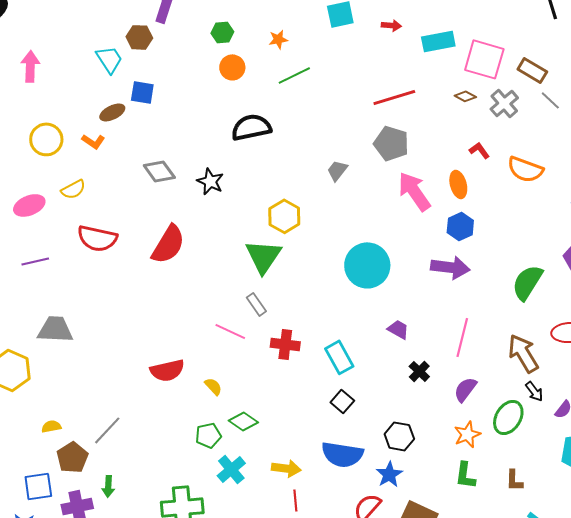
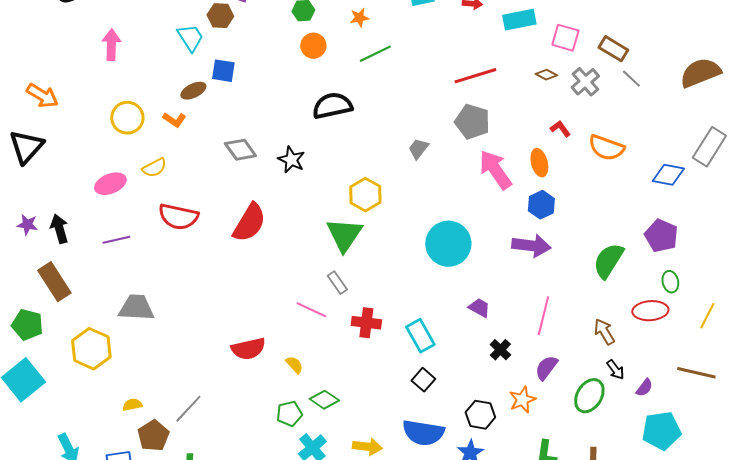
pink square: (484, 59) -> (565, 38), size x0.7
brown arrow: (523, 353) -> (604, 332), size x0.7
orange star: (467, 434) -> (522, 400), moved

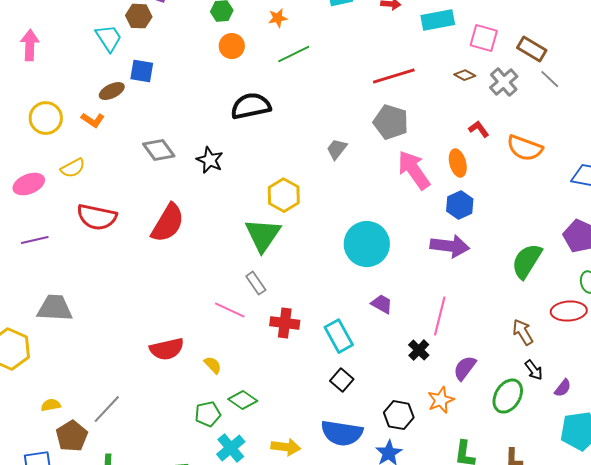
purple trapezoid: (479, 308) -> (382, 304), moved
pink line: (543, 316) -> (440, 316), moved

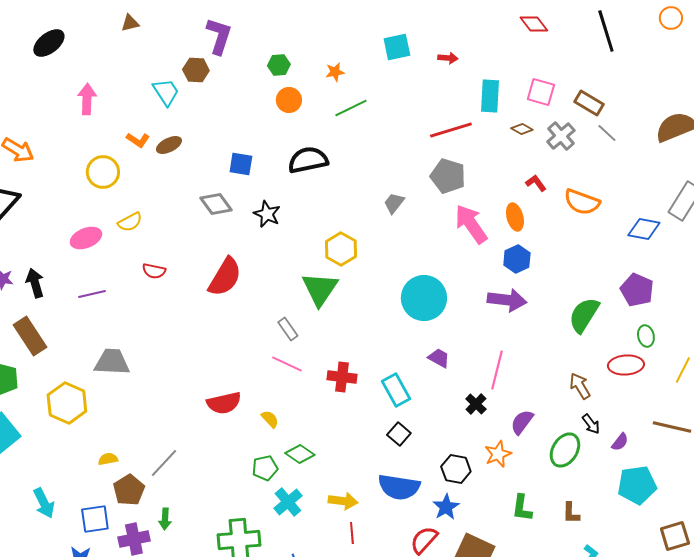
cyan rectangle: (438, 20) -> (490, 96), moved, turned -76
blue square: (142, 71) -> (241, 164), moved
orange L-shape: (93, 120) -> (138, 140), moved
red semicircle: (97, 217) -> (154, 271), size x0.6
gray rectangle: (256, 283) -> (288, 329), moved

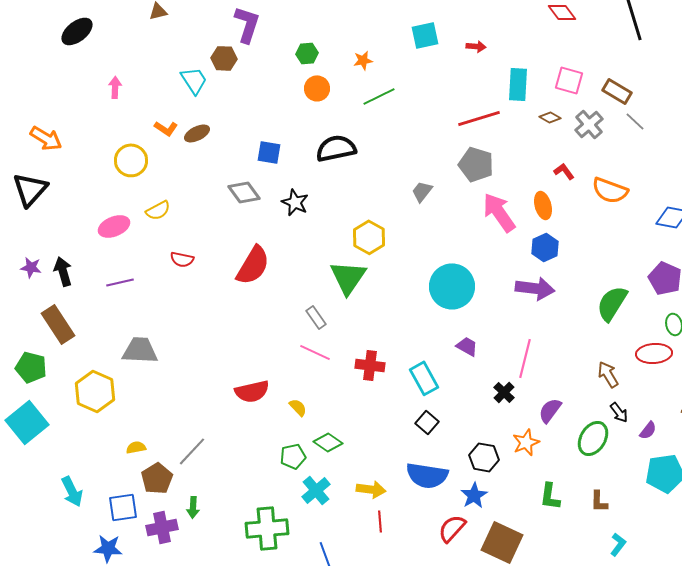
pink arrow: (87, 99) -> (115, 87), size x0.7

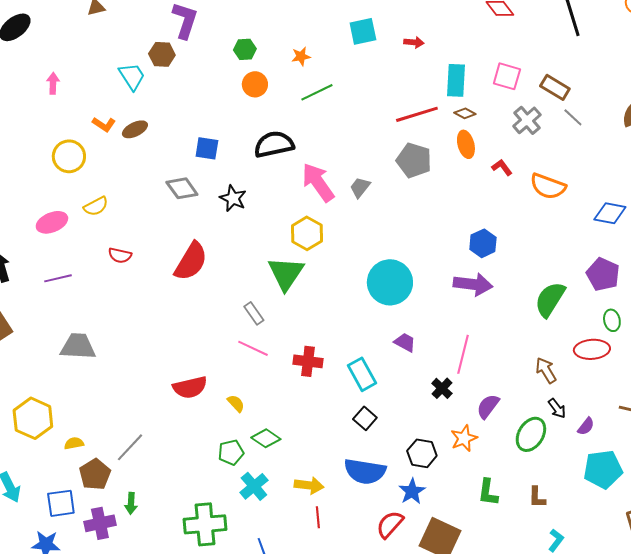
brown diamond: (550, 117) -> (465, 113), moved
orange ellipse: (543, 205) -> (466, 144), moved
pink arrow: (499, 212) -> (318, 182), moved
yellow hexagon: (95, 391) -> (33, 418), moved

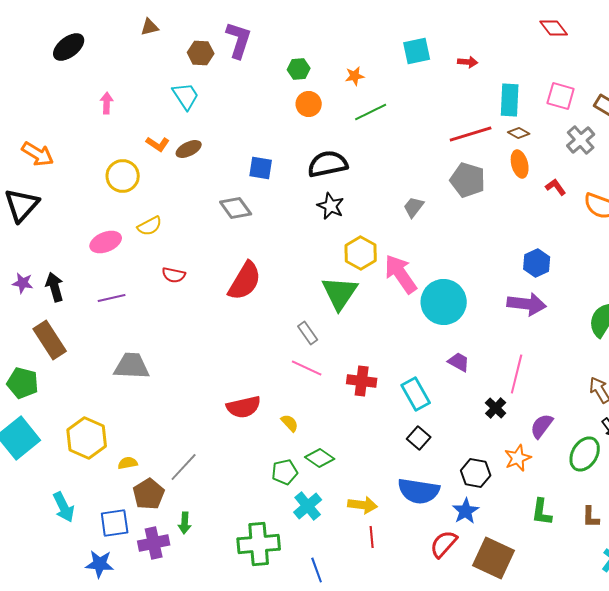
brown hexagon: (162, 54) -> (201, 53), moved
pink arrow: (318, 182) -> (401, 274), moved
black star: (233, 198) -> (331, 206), moved

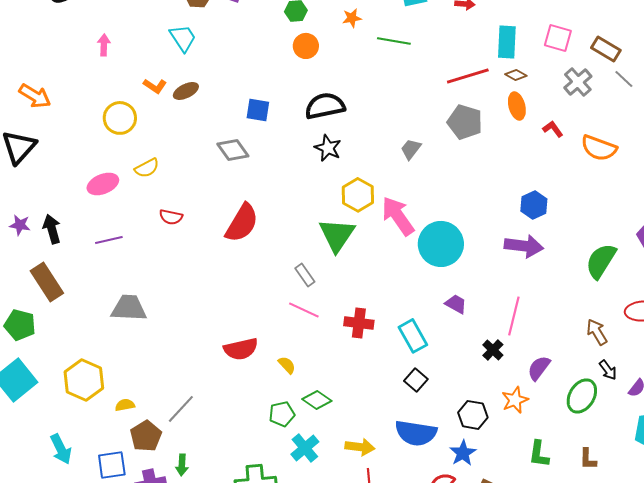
green line: (371, 112) -> (394, 41), moved, turned 36

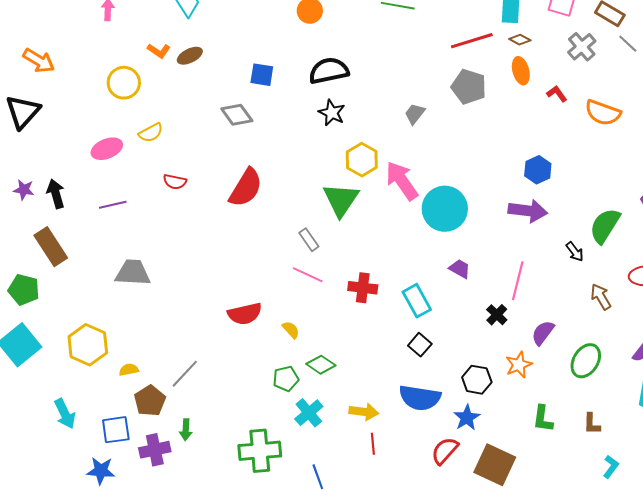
black arrow: (608, 370) -> (575, 252), moved

